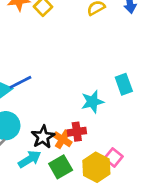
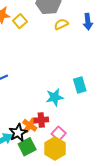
black star: (43, 137) -> (18, 133), moved
pink square: (114, 157) -> (59, 133), moved

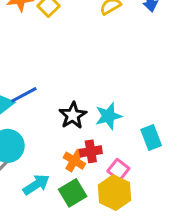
cyan rectangle: (80, 85) -> (151, 137), moved
black star: (18, 133) -> (73, 115), moved

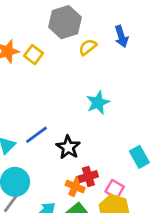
blue line: (24, 95) -> (36, 135), moved
cyan star: (108, 116) -> (98, 103), moved

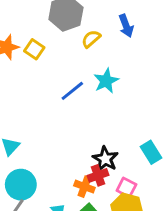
cyan star: (98, 103) -> (106, 81), moved
blue line: (36, 135) -> (72, 91), moved
black star: (68, 147) -> (105, 159), moved

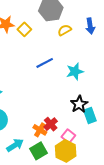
cyan star: (106, 81) -> (75, 72), moved
black star: (105, 159) -> (79, 104), moved
red cross: (98, 175) -> (51, 124), turned -32

